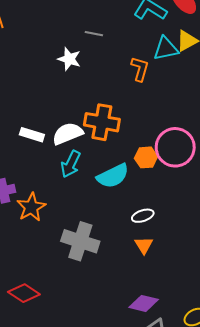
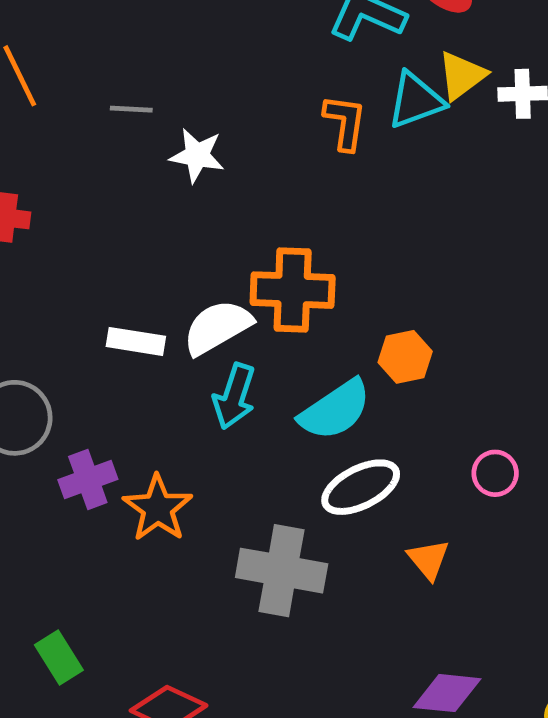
gray line: (94, 34) -> (131, 109), moved
orange L-shape: (140, 69) -> (345, 122), moved
pink circle: (175, 147) -> (495, 473), moved, size x0.5
white ellipse: (143, 216) -> (361, 487), moved, size x1.5

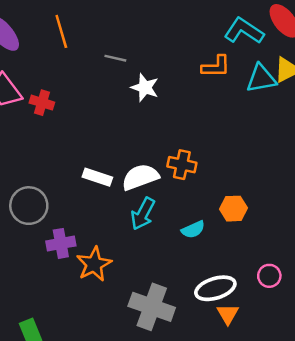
orange L-shape: (345, 122) -> (216, 66), moved, turned 72
orange cross: (293, 290) -> (182, 165), size x0.7
cyan semicircle: (335, 410) -> (193, 230), size x0.6
white ellipse: (361, 487) -> (215, 288), moved

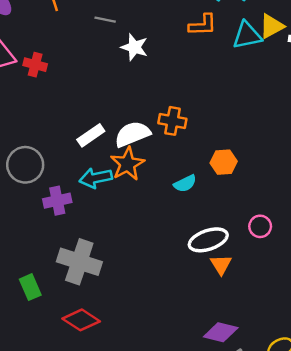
white rectangle: (97, 177) -> (91, 135), turned -52
cyan arrow: (143, 214) -> (96, 178), moved, turned 52
orange star: (94, 264) -> (127, 164), moved
gray cross: (152, 307) -> (79, 262), moved

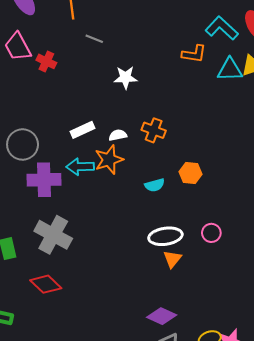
gray line: (105, 20) -> (94, 39), moved
white star: (134, 47) -> (125, 78), moved, turned -30
white semicircle: (132, 134) -> (118, 135), size x0.6
purple cross: (57, 201) -> (44, 180), size x1.4

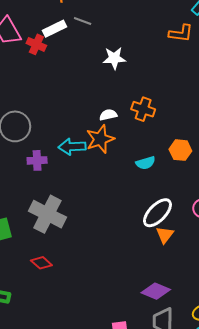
white rectangle: (83, 130) -> (54, 29), moved
purple cross: (44, 180) -> (37, 160), size x0.6
white ellipse: (165, 236) -> (157, 213), turned -36
red diamond: (46, 284) -> (41, 263), size x0.7

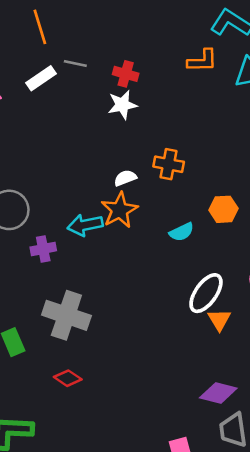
red cross: (36, 44) -> (126, 74), moved

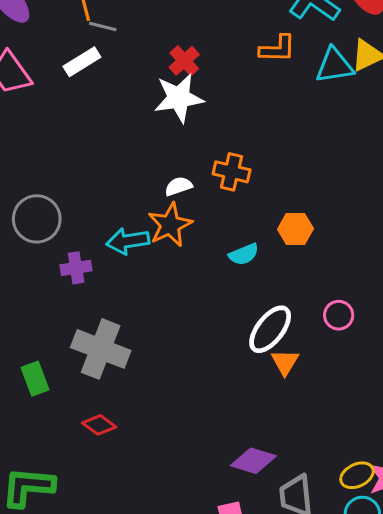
gray line: (75, 63) -> (103, 27), moved
red cross: (126, 74) -> (184, 61), turned 30
white star: (122, 105) -> (179, 98), size x1.4
purple diamond: (218, 393) -> (253, 461), moved

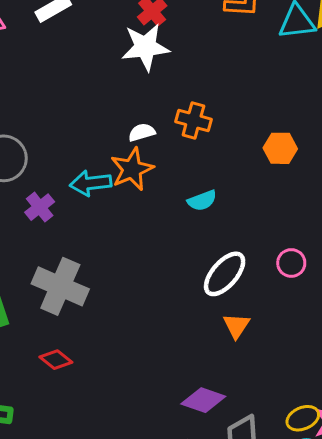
orange hexagon: (295, 229) -> (280, 148), moved
purple cross: (76, 268) -> (40, 207), turned -32
orange triangle: (285, 362) -> (236, 326), moved

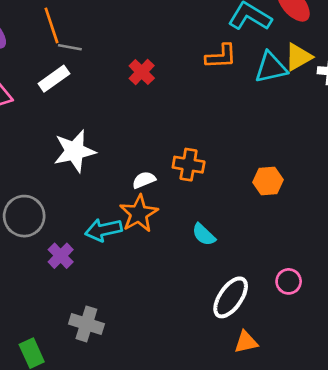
white star: (145, 47) -> (75, 151), moved
cyan semicircle: (202, 201) -> (204, 235), turned 70
gray cross: (60, 286) -> (86, 324), size x0.7
orange triangle: (236, 326) -> (246, 342), turned 50

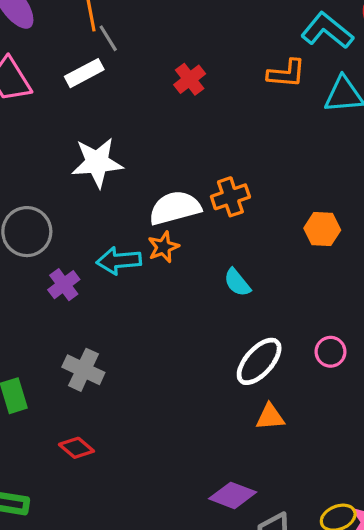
gray line: (70, 47) -> (108, 38), turned 40
orange cross: (189, 165) -> (230, 197), turned -36
white semicircle: (144, 180) -> (175, 208), size x1.8
orange star: (139, 214) -> (163, 247), size x0.7

